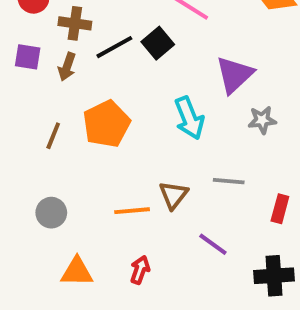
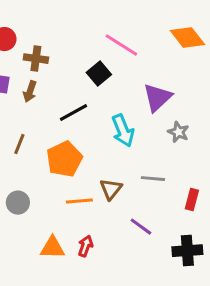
black line: (114, 47) -> (73, 113), moved
gray star: (262, 120) -> (178, 132), turned 30
orange pentagon: (106, 124) -> (64, 159), moved
orange triangle: (77, 272) -> (52, 248), moved

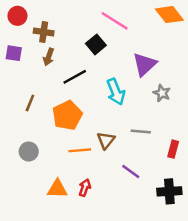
brown arrow: (30, 92) -> (49, 57), moved

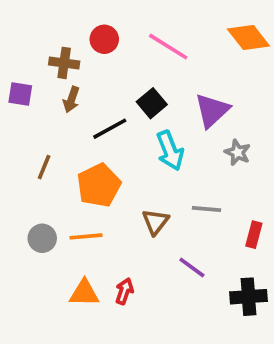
red circle: (17, 16) -> (104, 39), moved
black square: (96, 44) -> (152, 103), moved
orange line: (80, 150) -> (86, 236), moved

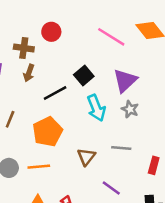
pink line: (168, 47) -> (111, 37), moved
gray star: (238, 152) -> (130, 109), moved

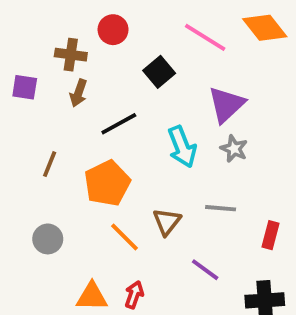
black square: (84, 75) -> (159, 72), moved
orange line: (39, 167) -> (125, 237), moved, turned 50

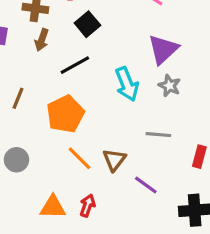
black square: (159, 72) -> (87, 24), moved
brown triangle: (167, 222) -> (114, 160), moved

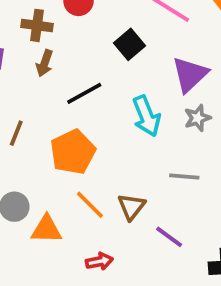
black square: (87, 24) -> (129, 44), moved
gray star: (169, 86) -> (197, 118), turned 30
red arrow: (87, 206) -> (99, 261), turned 60
orange triangle: (53, 207) -> (46, 229), moved

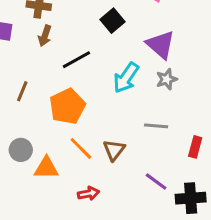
purple triangle: (190, 75) -> (161, 45), turned -36
cyan arrow: (146, 116) -> (126, 78), turned 56
purple line: (169, 237) -> (156, 182), moved

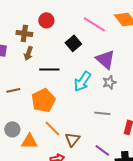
black line: (76, 60) -> (49, 69), turned 30
brown line: (22, 91) -> (13, 90), turned 56
brown triangle: (114, 150) -> (72, 139), moved

